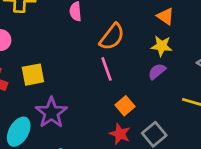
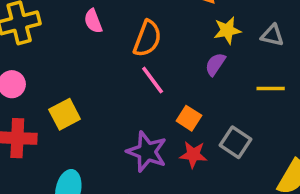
yellow star: (162, 46) -> (227, 30), moved
purple star: (51, 113) -> (147, 152), moved

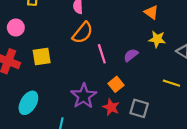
orange semicircle: (147, 39) -> (83, 33), moved
purple semicircle: (215, 64) -> (131, 55), moved
gray square: (235, 142) -> (139, 108), turned -36

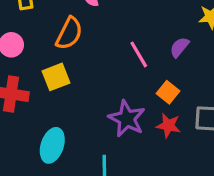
orange semicircle: (83, 33) -> (69, 33), moved

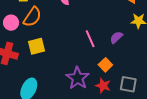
orange semicircle: (69, 33) -> (32, 17), moved

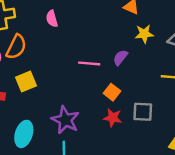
pink line: (90, 39) -> (89, 63), turned -54
purple star: (78, 78) -> (65, 120), moved

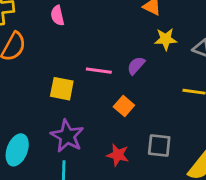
yellow square: (26, 81) -> (62, 89), moved, turned 30
gray square: (143, 112) -> (159, 145), moved
red star: (113, 118) -> (118, 155), moved

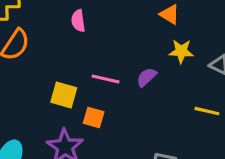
pink semicircle: (57, 16) -> (78, 21), moved
orange square: (124, 106) -> (94, 117), moved, turned -30

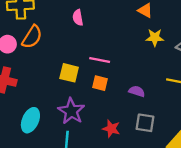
purple semicircle: (147, 77) -> (137, 91), moved, turned 63
orange square: (94, 117) -> (100, 83), moved

